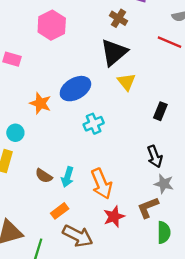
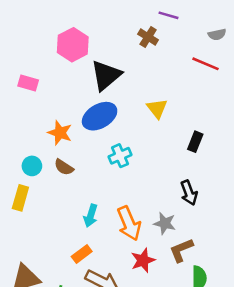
black triangle: (114, 52) -> (106, 75), moved
brown semicircle: (44, 176) -> (64, 167), moved
gray star: (164, 184) -> (165, 223), moved

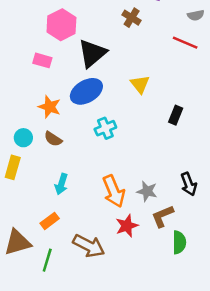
pink rectangle: (28, 83) -> (42, 60), moved
black arrow: (189, 193) -> (189, 184), moved
cyan arrow: (91, 216) -> (61, 184), moved
orange rectangle: (82, 254) -> (50, 221), moved

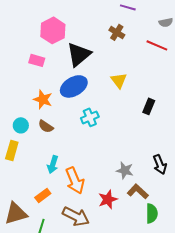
brown cross: (132, 18) -> (117, 32), moved
orange arrow: (114, 191) -> (75, 180), moved
brown L-shape: (162, 216) -> (138, 191), turned 65

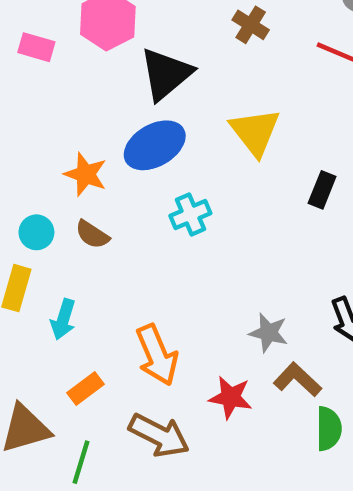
pink rectangle: (37, 60) -> (36, 47), moved
yellow triangle: (119, 80) -> (255, 132), size x1.4
cyan arrow: (53, 164) -> (63, 319), moved
red star: (108, 199) -> (231, 397), turned 30

